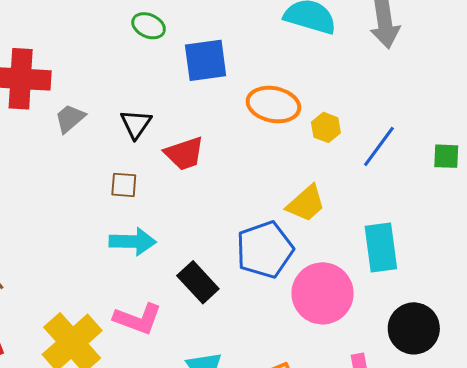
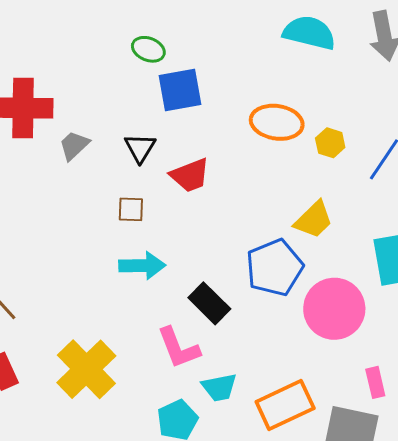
blue square: (206, 60) -> (180, 90), moved
pink L-shape: (138, 319) -> (178, 348), moved, turned 51

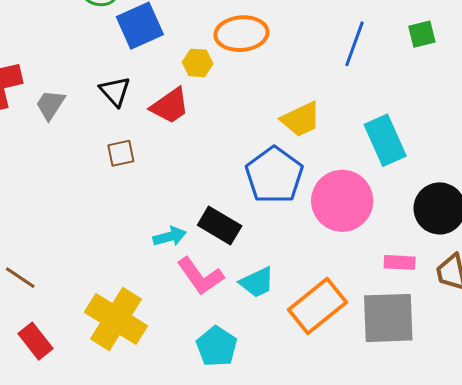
yellow hexagon: (330, 143) -> (198, 63), moved
yellow trapezoid: (314, 220) -> (301, 119), turned 33
cyan arrow: (142, 266) -> (170, 237), moved, size x0.7
pink rectangle: (375, 382) -> (400, 262), turned -60
cyan trapezoid: (219, 387) -> (257, 282), moved

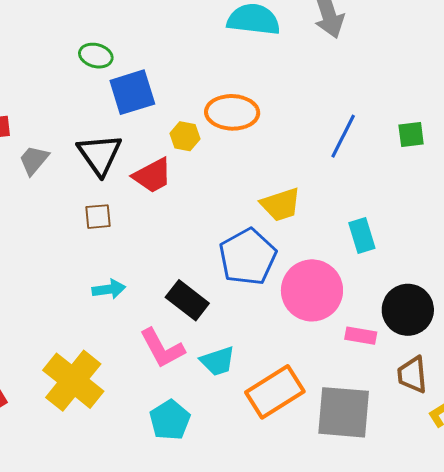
black triangle: (115, 91) -> (100, 154), size x1.4
cyan rectangle: (385, 140) -> (362, 235), size x0.7
cyan arrow: (170, 237) -> (109, 289), moved
pink rectangle: (400, 262) -> (361, 336), moved

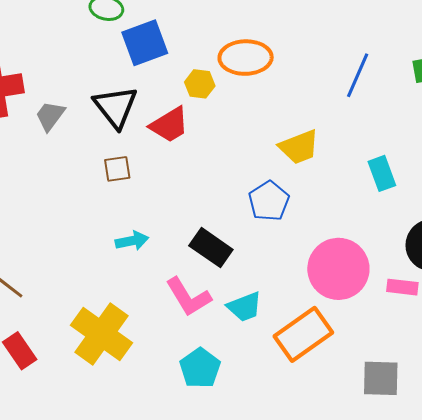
blue pentagon: (248, 257) -> (269, 201), size x0.7
pink circle: (312, 290) -> (338, 269), moved
pink rectangle: (361, 336) -> (402, 287), moved
gray square: (344, 412) -> (381, 378), moved, size x0.7

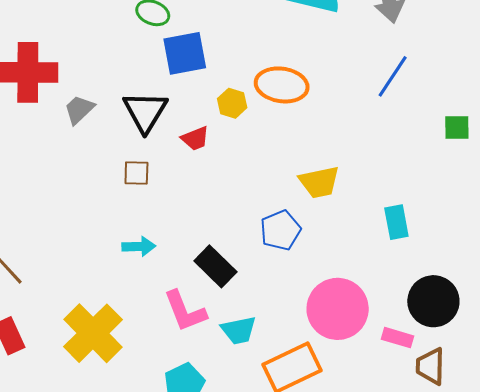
blue line: (358, 75) -> (393, 76), moved
red trapezoid: (169, 125) -> (195, 138), size x0.7

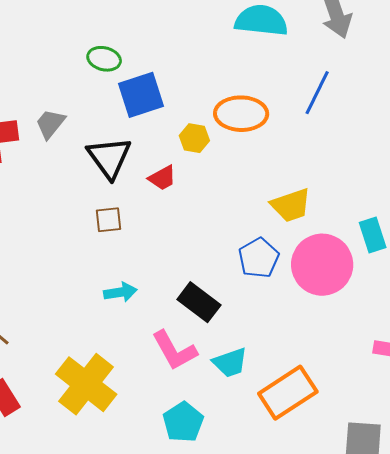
blue line: (393, 76) -> (317, 93), moved
gray trapezoid: (79, 109) -> (50, 124), moved
pink circle: (338, 309) -> (322, 265), moved

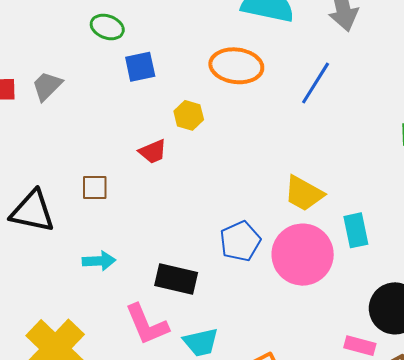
blue square: (141, 95) -> (140, 67), size x0.7
orange ellipse: (241, 114) -> (236, 66), moved
black triangle: (109, 158) -> (32, 211), moved, turned -48
yellow trapezoid: (291, 205) -> (304, 194), moved, turned 42
black rectangle: (199, 302) -> (176, 279), turned -30

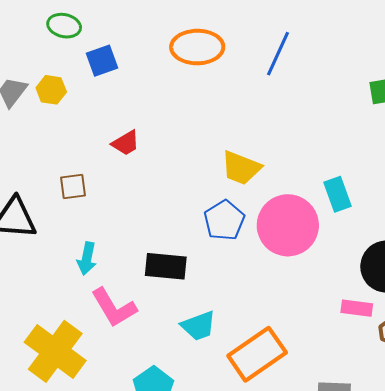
yellow hexagon: (189, 115) -> (51, 90), moved
yellow trapezoid: (304, 194) -> (241, 168), moved
cyan arrow: (99, 261) -> (87, 259), turned 112
pink L-shape: (147, 324) -> (114, 308), moved

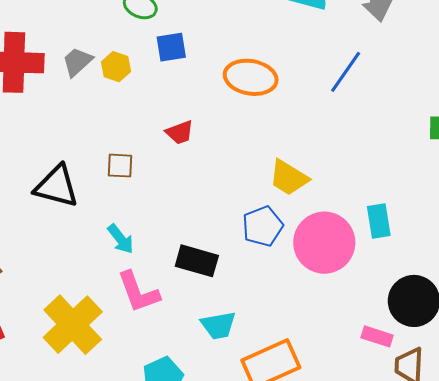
orange ellipse: (197, 47) -> (251, 77), moved
cyan arrow: (87, 259) -> (121, 239), turned -60

